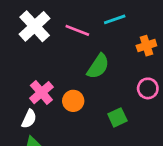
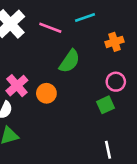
green square: (117, 117) -> (106, 105), moved

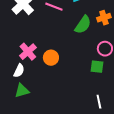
green semicircle: (70, 61) -> (83, 25), moved
green square: (106, 105) -> (97, 67), turned 32

